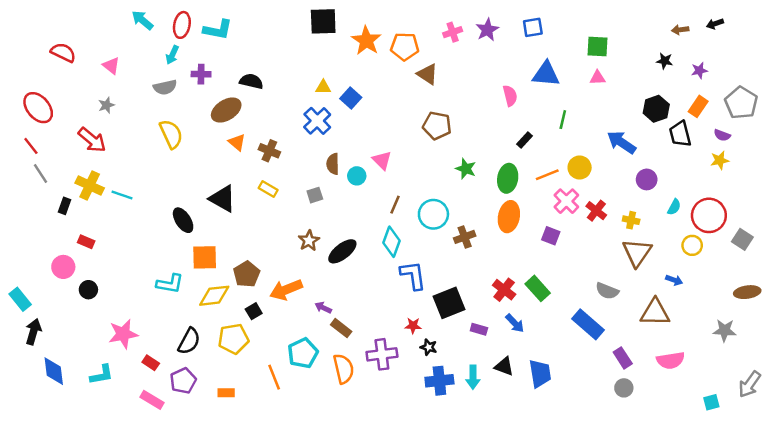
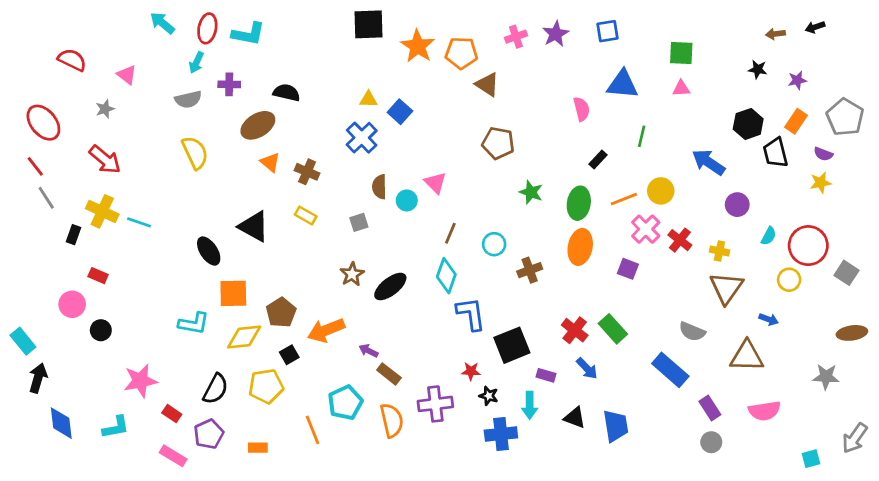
gray star: (106, 105) -> (105, 109), moved
cyan circle: (433, 214) -> (494, 244), size x0.7
cyan arrow: (473, 377) -> (530, 405), moved

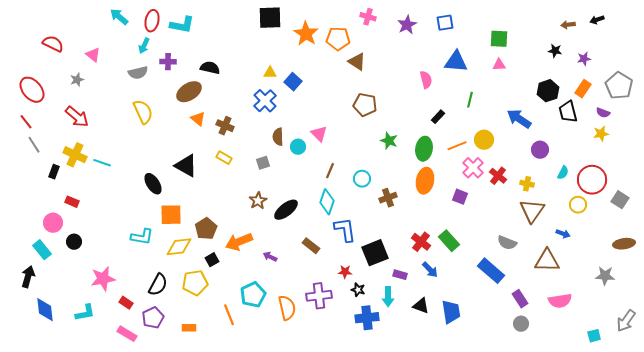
pink cross: (516, 37) -> (368, 17), moved, turned 35
cyan rectangle: (23, 341) -> (42, 250), moved
brown rectangle: (389, 374) -> (311, 246), moved

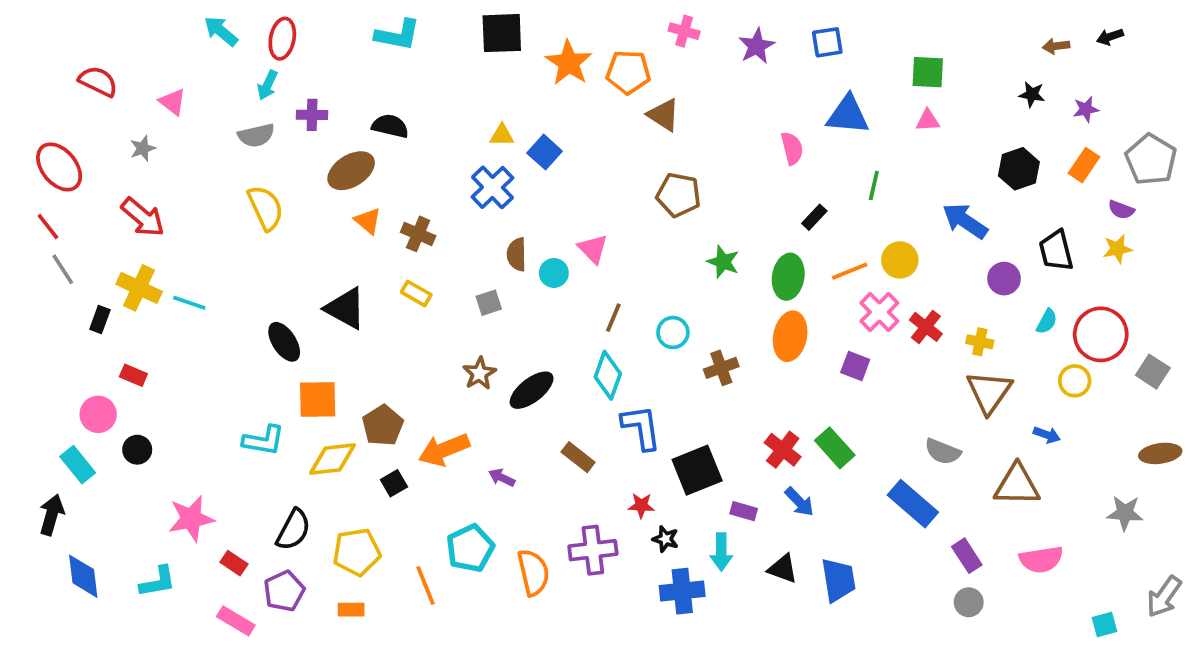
cyan L-shape: (182, 25) -> (398, 35), moved
black trapezoid: (568, 112) -> (1056, 251), moved
yellow pentagon: (195, 283) -> (357, 552), moved

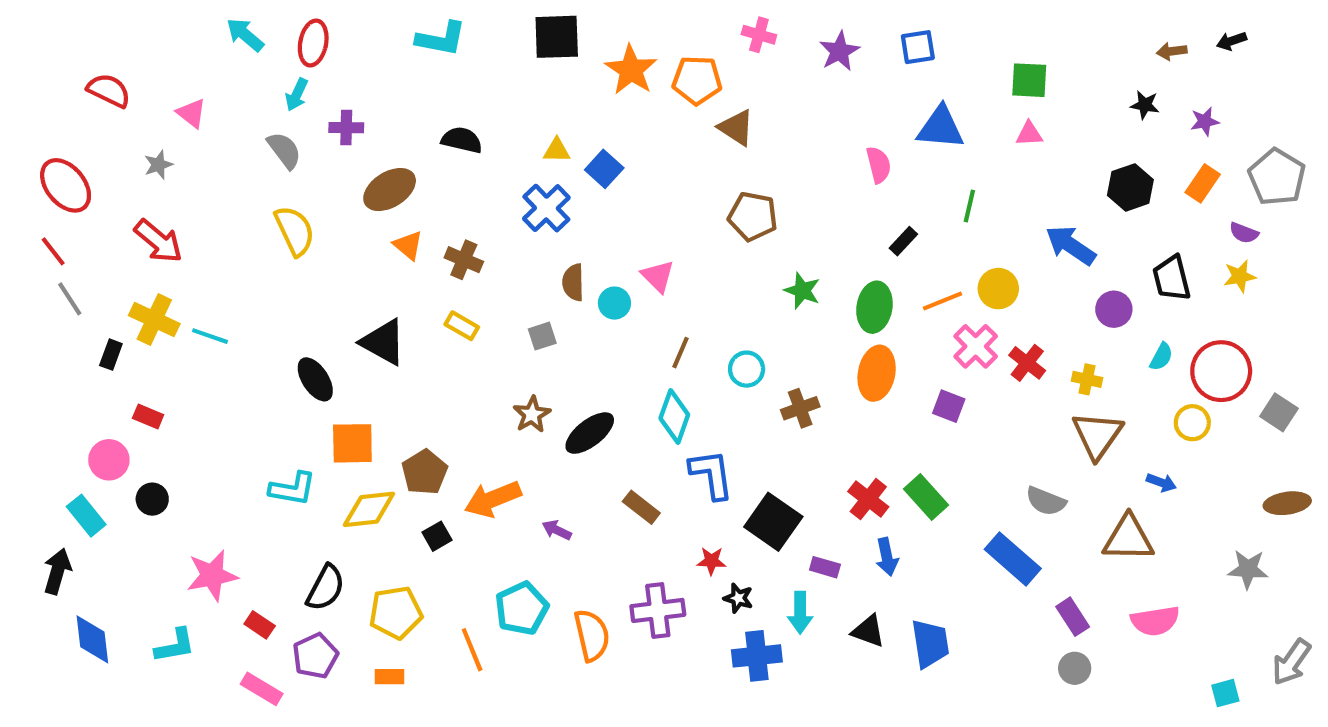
black semicircle: (390, 126) -> (462, 140), moved
gray semicircle: (256, 135) -> (284, 150), turned -114
black square: (697, 470) -> (773, 522), turned -33
blue arrow: (799, 502) -> (887, 557), turned 32

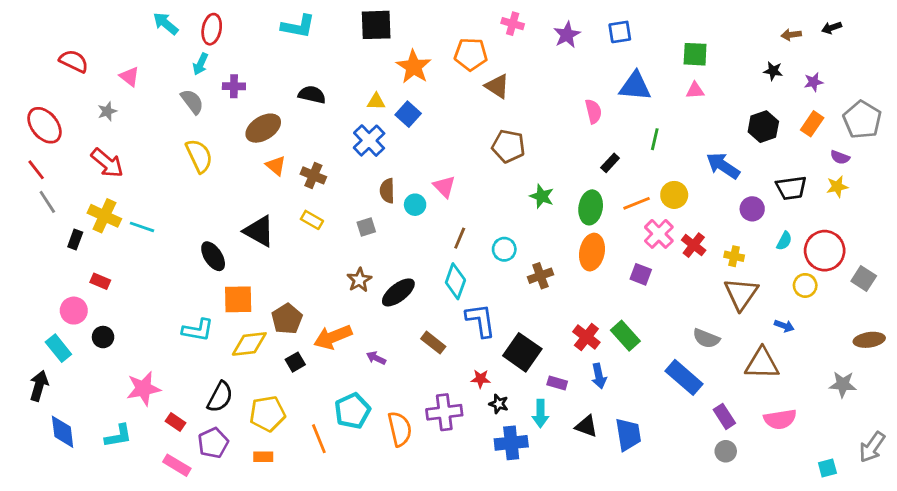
orange star: (631, 70) -> (414, 67), moved
black trapezoid: (1172, 278) -> (791, 188), turned -84

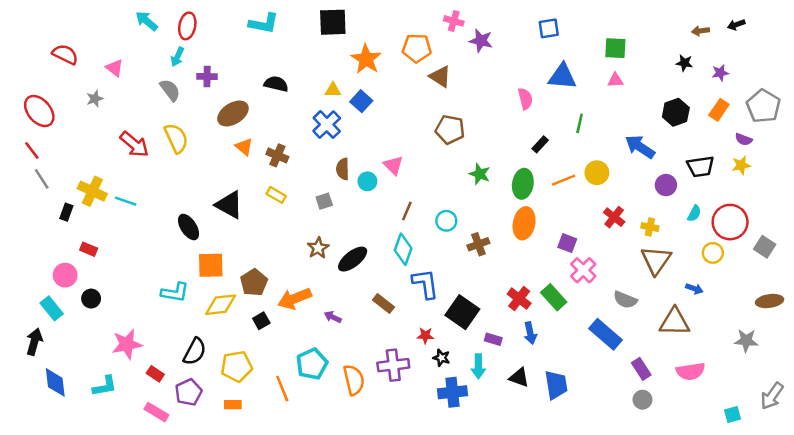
purple star: (567, 35) -> (481, 41), moved, turned -30
red arrow: (107, 163) -> (134, 144), moved
pink cross: (659, 234) -> (583, 270), moved

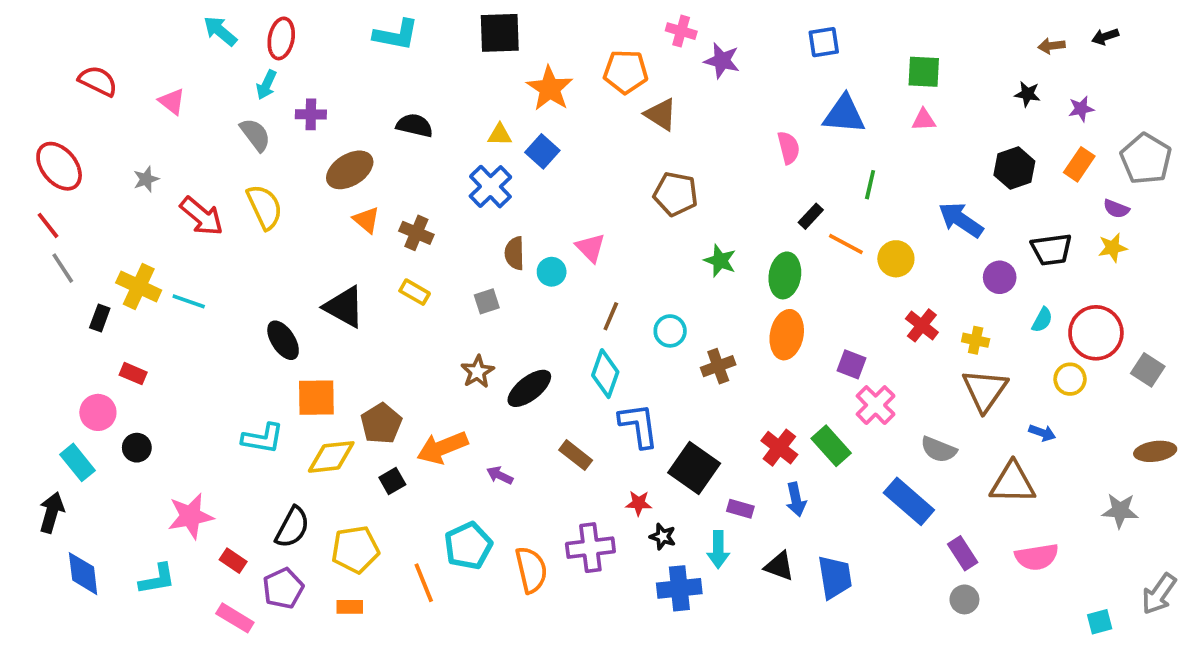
gray star: (95, 99) -> (146, 179), moved
orange line: (564, 180) -> (846, 244), moved, turned 50

